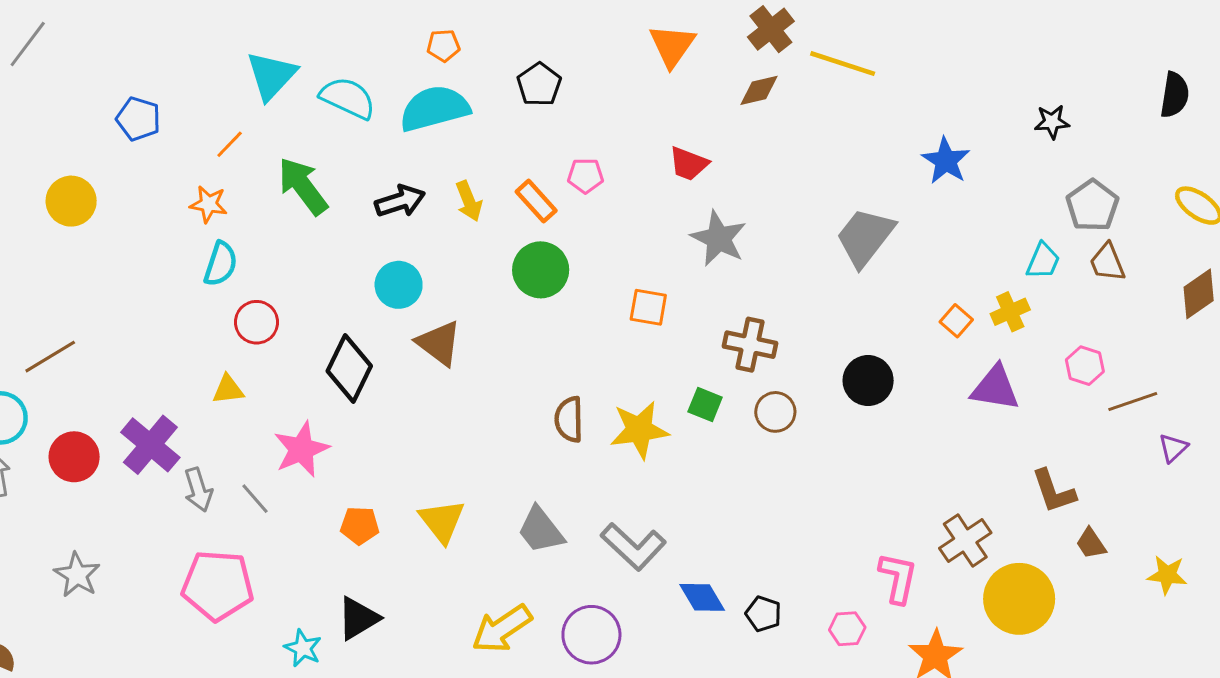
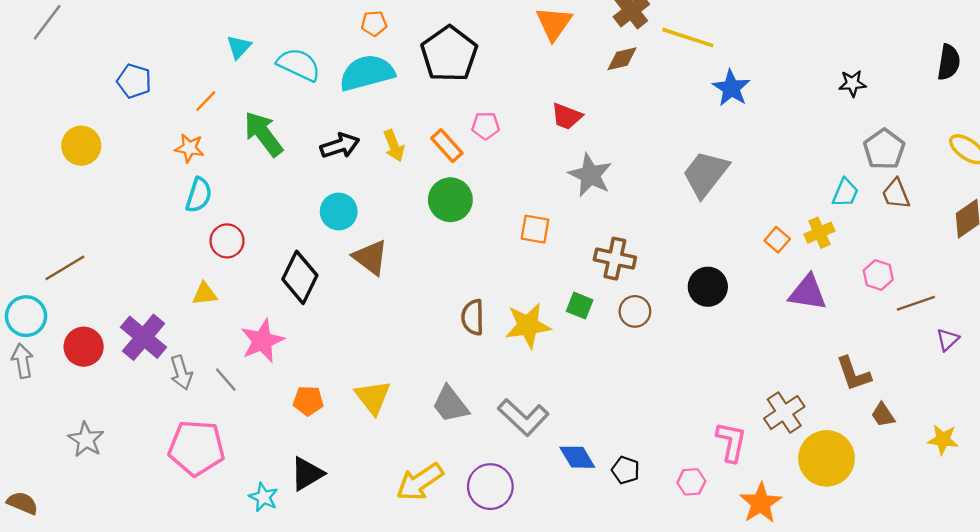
cyan triangle: (271, 75) -> (239, 47), size x0.6
black pentagon: (539, 84) -> (449, 54), size x1.6
blue star: (946, 161) -> (731, 88), moved

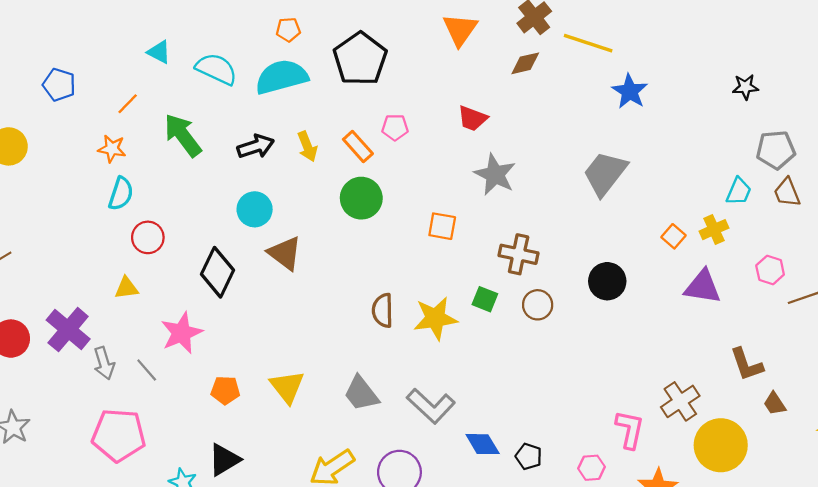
cyan triangle: (239, 47) -> (159, 52), turned -45
gray pentagon: (884, 149) -> (776, 150), turned 30

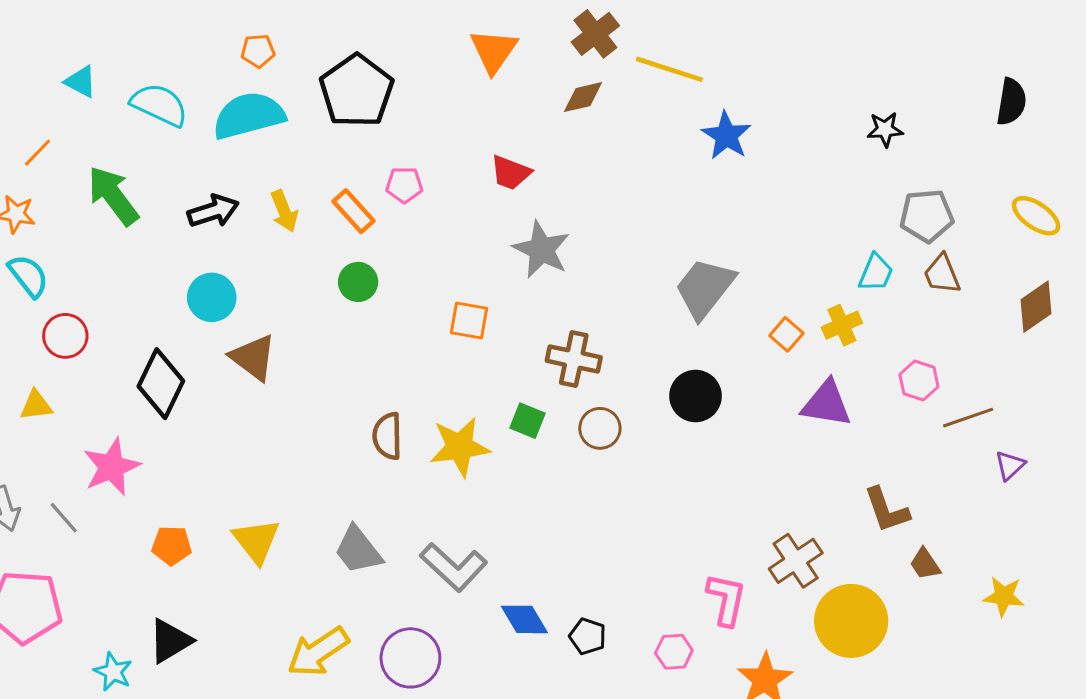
gray trapezoid: (605, 173) -> (705, 288), moved
cyan semicircle: (121, 194) -> (28, 276), turned -56
green circle: (361, 198) -> (358, 282), size x0.7

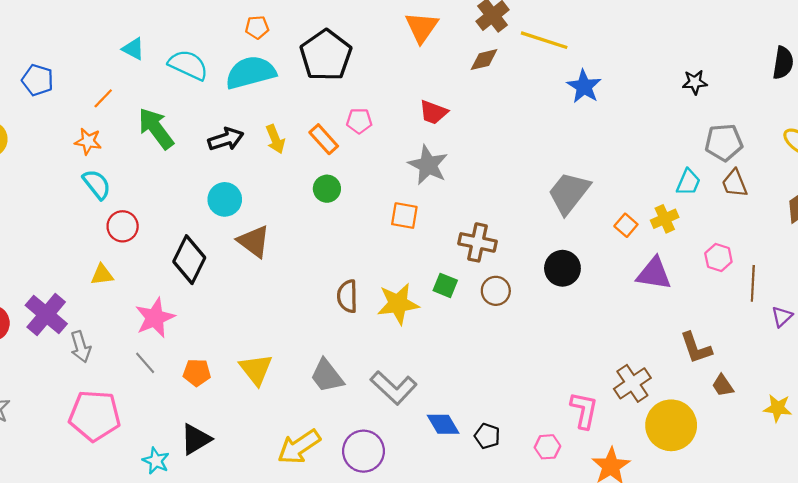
gray star: (541, 250) -> (428, 165), moved
brown line: (968, 418) -> (753, 283), turned -68
gray line: (64, 518) -> (145, 363), moved

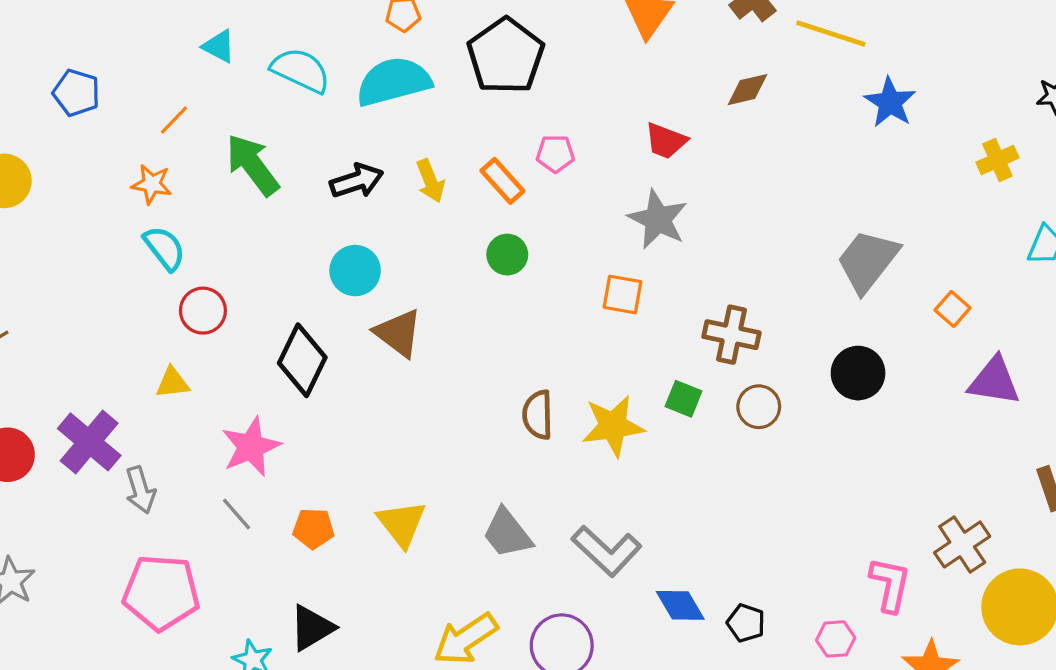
brown diamond: (484, 60) -> (748, 90), moved
yellow cross: (665, 219) -> (997, 160), moved

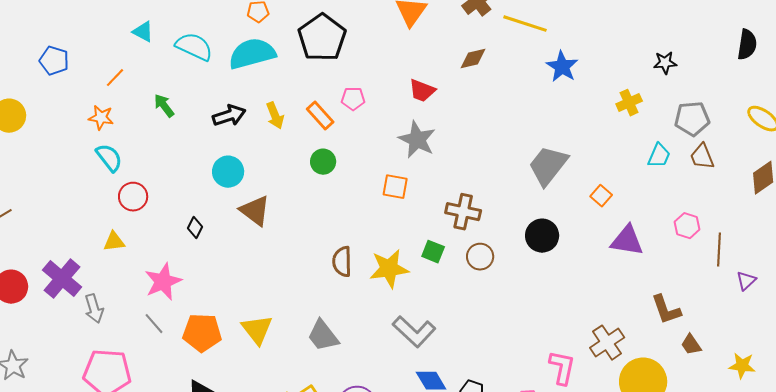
green arrow: (253, 165) -> (164, 106), size x0.6
black diamond: (302, 360) -> (195, 228), size x0.5
orange pentagon: (313, 528) -> (202, 333), size x1.5
gray L-shape: (607, 551) -> (414, 332), moved

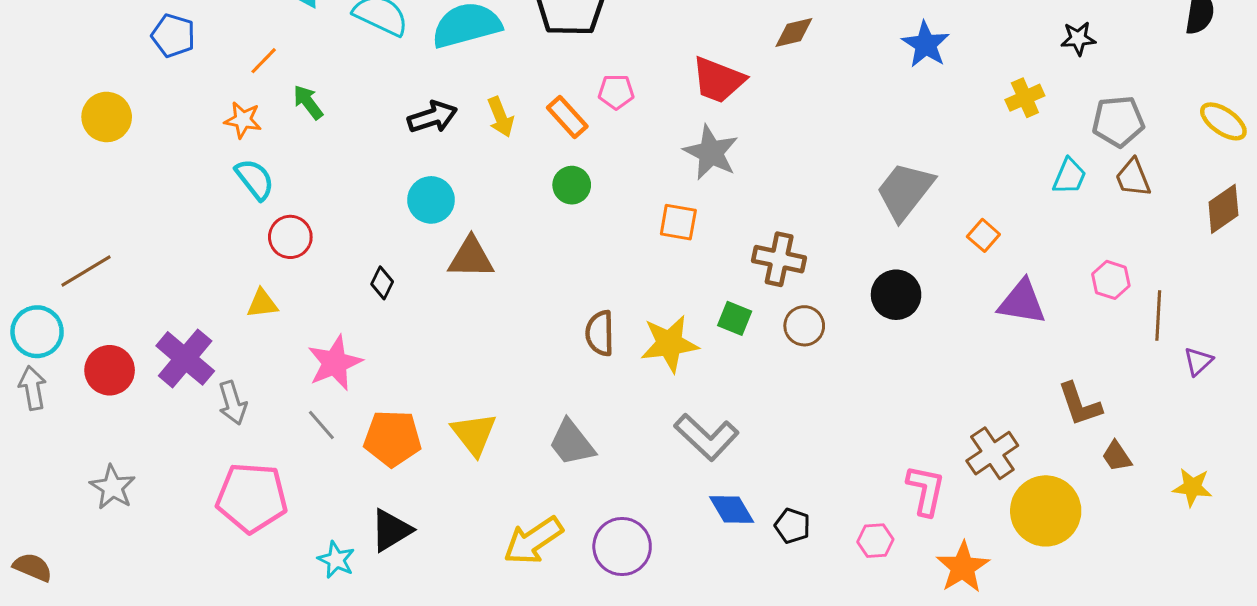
red trapezoid: (422, 91) -> (718, 80), size x1.4
green arrow: (164, 106) -> (308, 102), moved
brown triangle: (255, 211) -> (471, 258), turned -36

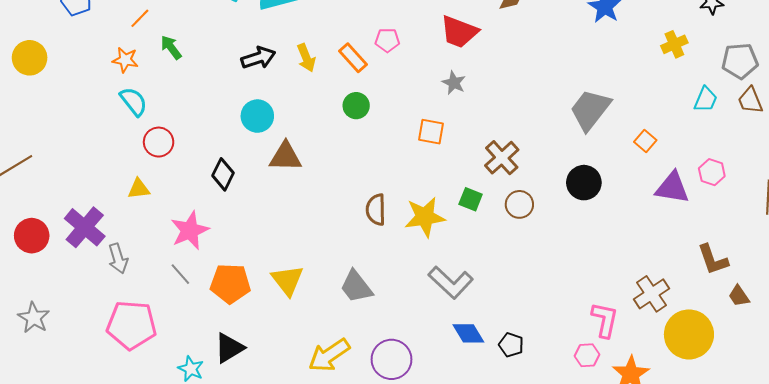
gray star: (711, 153) -> (454, 83), size x0.6
brown cross: (779, 259) -> (502, 158), turned 36
pink hexagon: (1111, 280) -> (712, 172), moved
black diamond: (382, 283) -> (223, 174), size x1.4
pink hexagon: (875, 541) -> (587, 355), moved

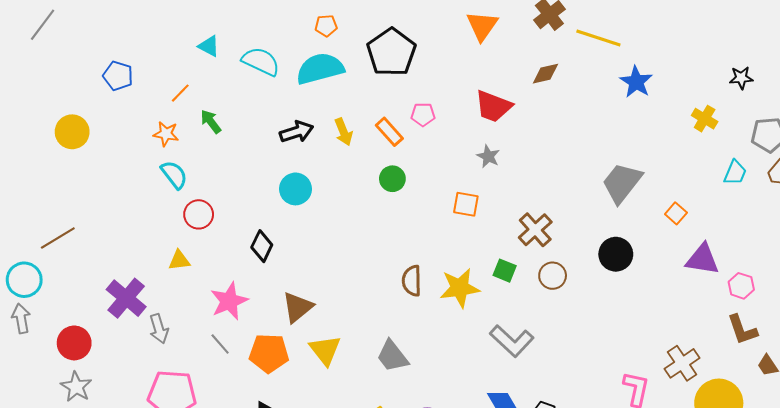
yellow cross: (674, 44) -> (705, 119), turned -35
brown triangle: (285, 157) -> (298, 307), moved, turned -40
pink hexagon: (712, 172) -> (741, 286), moved
red circle: (32, 236) -> (74, 343), moved
gray L-shape: (451, 282) -> (512, 341), moved

